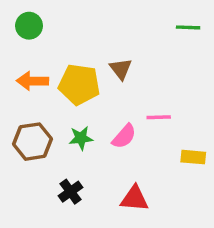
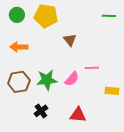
yellow pentagon: (79, 84) -> (46, 16), moved
green star: (81, 138) -> (47, 80), size x1.5

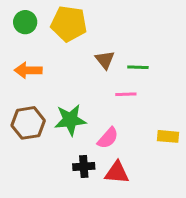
green line: (109, 16) -> (138, 67), moved
pink line: (92, 68) -> (126, 94), moved
pink semicircle: (72, 79) -> (108, 138), moved
black cross: (41, 111) -> (84, 167), moved, turned 32

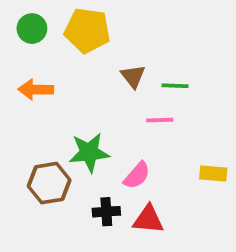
brown hexagon: (28, 123) -> (49, 183), moved

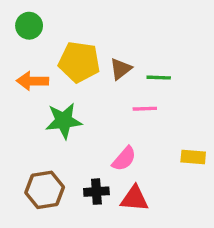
yellow pentagon: (87, 30) -> (79, 62), moved
brown triangle: (133, 76) -> (121, 69), turned 30
green star: (89, 153) -> (64, 121), moved
brown hexagon: (49, 183) -> (45, 190), moved

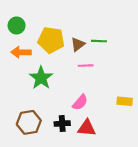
green circle: (29, 26) -> (17, 26), moved
green line: (159, 78) -> (99, 41), moved
pink line: (145, 109) -> (86, 66), moved
green star: (64, 121) -> (41, 78), turned -30

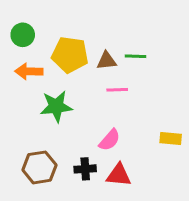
brown triangle: (78, 44) -> (107, 61), turned 32
green star: (41, 78) -> (56, 106), turned 30

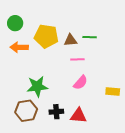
green star: (56, 106) -> (37, 87), moved
pink semicircle: (110, 140) -> (81, 83), moved

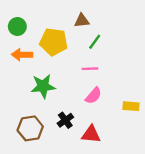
green line: (90, 37) -> (95, 42), moved, turned -56
brown triangle: (70, 40) -> (82, 21), moved
green star: (37, 87) -> (43, 86), moved
black cross: (56, 112) -> (65, 120), moved, turned -32

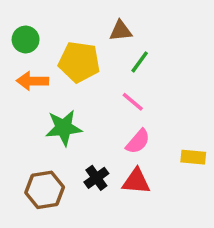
pink line: (90, 69) -> (133, 102), turned 42
red triangle: (91, 134) -> (136, 181), moved

